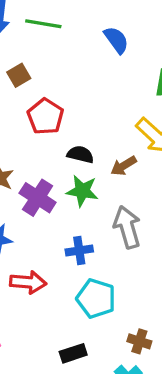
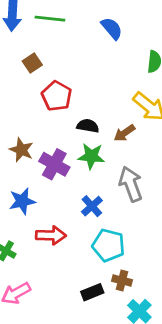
blue cross: (79, 251) -> (92, 206), turned -30
brown cross: (139, 341) -> (122, 280), moved

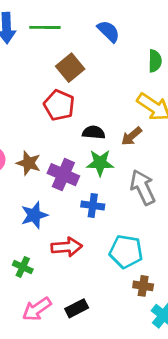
brown square: (32, 63) -> (70, 68), moved, size x1.4
blue cross: (92, 206) -> (93, 206), moved, turned -35
black rectangle: (92, 292) -> (77, 308), moved

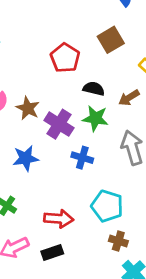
brown square: (70, 68) -> (111, 40), moved
red arrow: (67, 247) -> (59, 219), moved

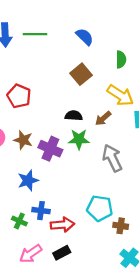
red pentagon: (65, 58) -> (19, 96), moved
blue cross: (82, 158) -> (41, 211), moved
brown cross: (118, 241) -> (121, 226), moved

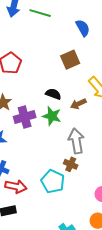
purple cross: (50, 149) -> (25, 117), turned 35
brown cross: (121, 226) -> (71, 164), moved

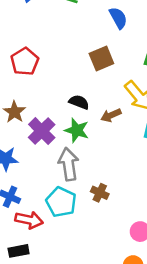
purple cross: (25, 117) -> (42, 131), turned -30
gray arrow: (76, 141) -> (68, 164), moved
cyan pentagon: (53, 181) -> (61, 202), moved

